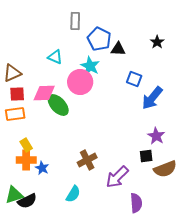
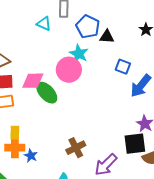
cyan triangle: (55, 57) -> (44, 24), moved
yellow rectangle: (26, 145) -> (15, 133), turned 32
black square: (146, 156) -> (135, 144), size x1.6

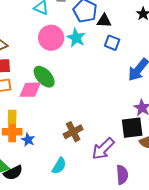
blue square: (123, 67) -> (112, 43), moved
pink circle: (69, 70) -> (51, 38), moved
pink diamond: (33, 81) -> (30, 90), moved

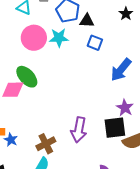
cyan star: (76, 38) -> (59, 38), turned -30
brown cross: (73, 132) -> (46, 144), moved
purple arrow: (103, 149) -> (79, 130), moved, turned -35

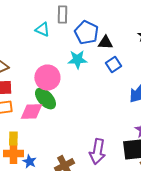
pink circle: (34, 38) -> (47, 78), moved
blue square: (95, 43) -> (113, 64), turned 35

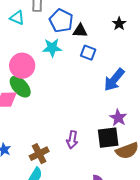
blue square: (113, 64) -> (88, 53), turned -35
purple arrow: (97, 152) -> (72, 140), size x0.7

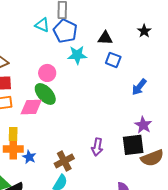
blue pentagon: (61, 21) -> (65, 31), moved
pink circle: (22, 66) -> (47, 73), size x0.7
blue arrow: (114, 80) -> (139, 87), size x0.7

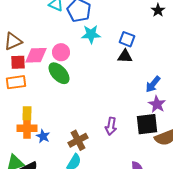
black triangle: (105, 38) -> (125, 56), moved
blue arrow: (139, 87) -> (153, 84), moved
pink diamond: (31, 107) -> (36, 55), moved

